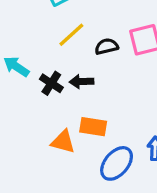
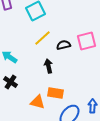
black arrow: (81, 82) -> (48, 66), turned 80
black cross: (51, 83) -> (10, 82), moved

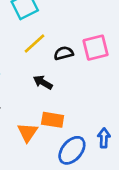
black arrow: (48, 66) -> (43, 82), turned -48
orange triangle: (37, 102) -> (28, 132), turned 49

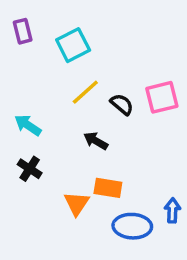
black semicircle: (64, 53) -> (122, 104), turned 54
blue ellipse: (72, 150) -> (132, 226), turned 52

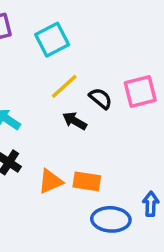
black arrow: (96, 141) -> (75, 121), moved
orange triangle: (77, 204) -> (50, 181), moved, turned 32

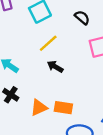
black semicircle: (101, 98) -> (82, 18), moved

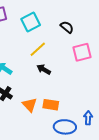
orange triangle: (39, 108) -> (30, 105), turned -49

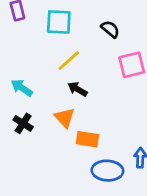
cyan square: (31, 22) -> (59, 22), turned 30
orange triangle: (30, 105) -> (65, 118), moved

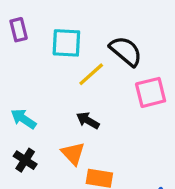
black semicircle: (110, 29) -> (126, 51), size x1.5
yellow line: (69, 61) -> (91, 74), moved

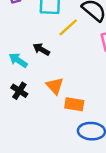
black arrow: (88, 120) -> (41, 49), moved

